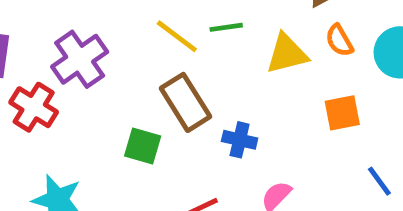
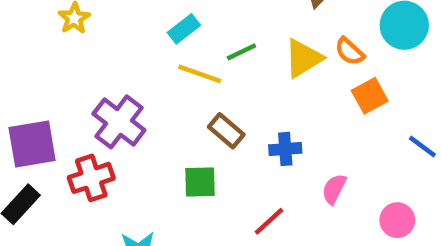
orange semicircle: (339, 40) -> (350, 51), moved
brown rectangle: (186, 102) -> (226, 131), size x0.7
red cross: (34, 107) -> (91, 178), turned -33

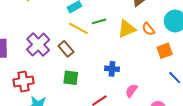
orange square: (370, 96) -> (165, 51), moved
brown rectangle: (226, 131) -> (66, 49), moved
red cross: (91, 178) -> (23, 81), moved

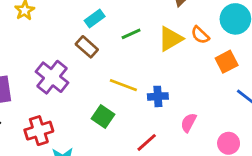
yellow line: (78, 28) -> (123, 85), moved
brown rectangle: (66, 49) -> (87, 47), moved
green square: (71, 78) -> (103, 117), turned 35

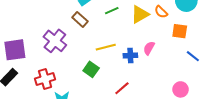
orange square: (227, 62) -> (180, 31), turned 35
yellow line: (123, 85) -> (106, 47), turned -36
pink semicircle: (189, 123) -> (149, 48), moved

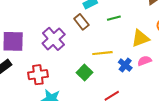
yellow triangle: (140, 14) -> (140, 38), moved
pink semicircle: (149, 48) -> (144, 61), turned 32
blue cross: (130, 55) -> (125, 65), turned 32

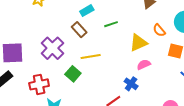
yellow line: (102, 53) -> (91, 57), moved
blue cross: (125, 65) -> (131, 84), moved
green square: (84, 72) -> (73, 74), moved

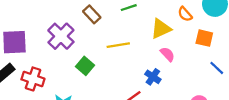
yellow line: (91, 57) -> (118, 45), moved
pink semicircle: (144, 65) -> (167, 54), turned 72
red cross: (39, 84) -> (33, 79), moved, turned 30

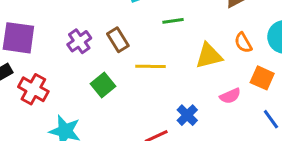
brown rectangle: (92, 14) -> (118, 40), moved
purple cross: (61, 36) -> (79, 41), size x0.7
pink semicircle: (167, 54) -> (230, 96), moved, turned 98

